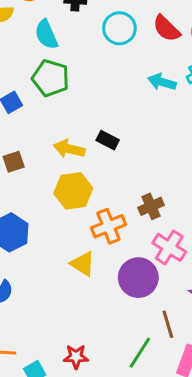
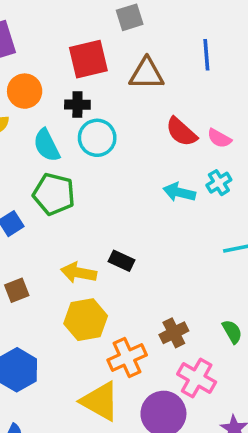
cyan circle: (119, 28) -> (97, 138), moved
yellow triangle: (83, 264) -> (100, 401), size x1.4

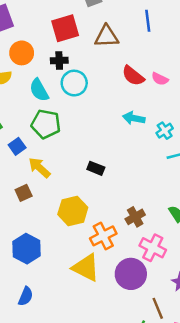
cyan cross: (219, 183) -> (165, 131), moved
yellow arrow: (79, 273) -> (39, 168), moved, turned 35

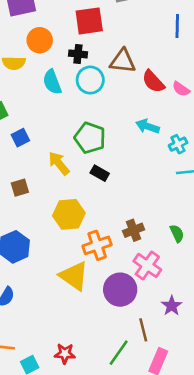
brown triangle: (107, 36) -> (123, 61), moved
green pentagon: (46, 124) -> (90, 138), moved
yellow arrow: (39, 168) -> (59, 163), moved

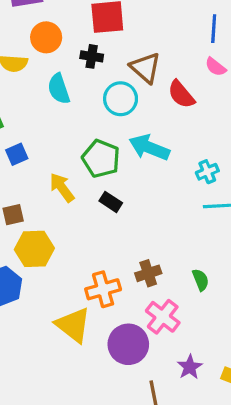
brown triangle: (123, 61) -> (145, 68), turned 32
cyan circle: (90, 80) -> (121, 99), moved
pink semicircle: (181, 89) -> (216, 67), moved
cyan arrow: (148, 126) -> (149, 147), moved, size x1.4
yellow hexagon: (69, 214) -> (34, 249), moved

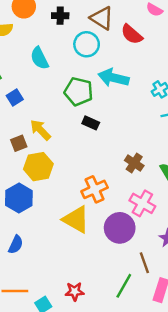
cyan semicircle: (59, 89) -> (39, 58), moved
yellow arrow: (62, 188) -> (40, 130), moved
brown cross: (148, 273) -> (134, 163), moved, turned -30

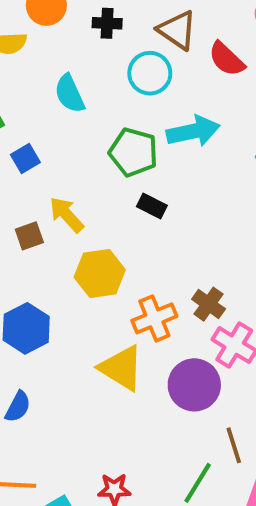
cyan arrow: (113, 78) -> (193, 131), turned 152
brown cross: (134, 163) -> (209, 304), moved
yellow hexagon: (38, 167) -> (100, 273), moved

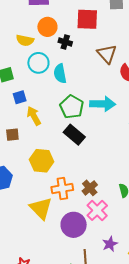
black cross: (107, 23) -> (65, 42), moved
cyan circle: (150, 73) -> (38, 63), moved
cyan semicircle: (70, 94) -> (60, 74), moved
black rectangle: (152, 206) -> (74, 135), size x1.5
yellow arrow: (67, 215) -> (34, 116), moved

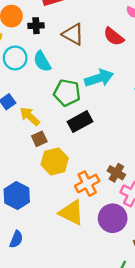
brown triangle: (107, 54) -> (73, 34), moved
brown square: (12, 135) -> (39, 139), moved
black rectangle: (74, 135) -> (80, 122), turned -50

